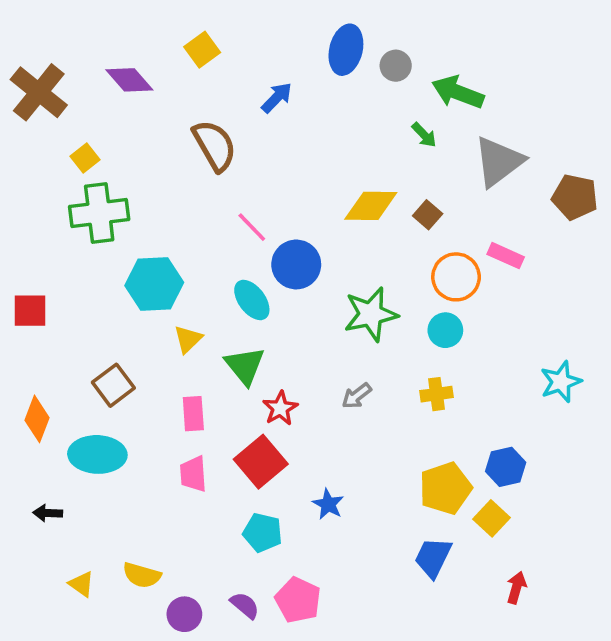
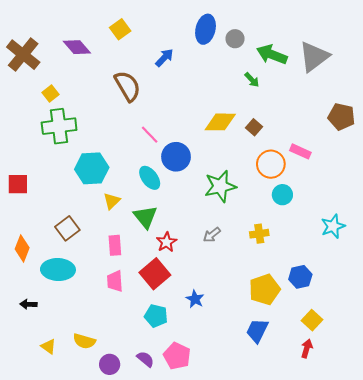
gray triangle: (499, 162) -> (314, 57), moved
cyan circle: (445, 330) -> (282, 195), moved
yellow square: (492, 518) -> (312, 320), moved

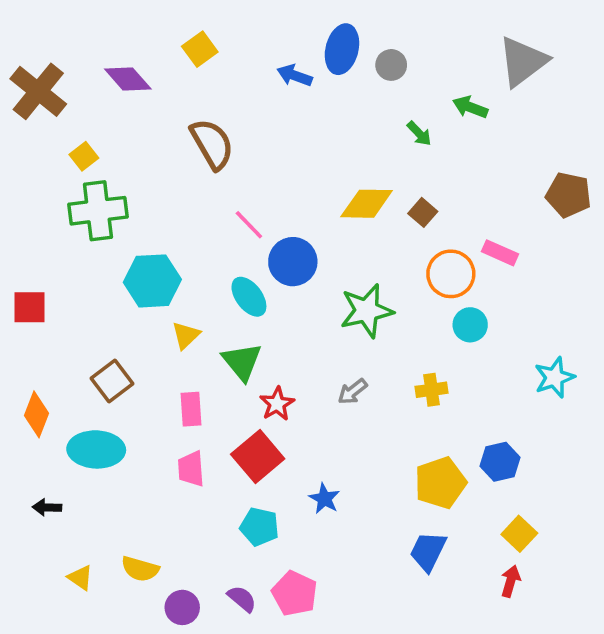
green arrow: (272, 55) -> (470, 107), moved, size x0.7
gray triangle: (314, 57) -> (523, 61), moved
blue arrow: (164, 58) -> (295, 76), moved, turned -114

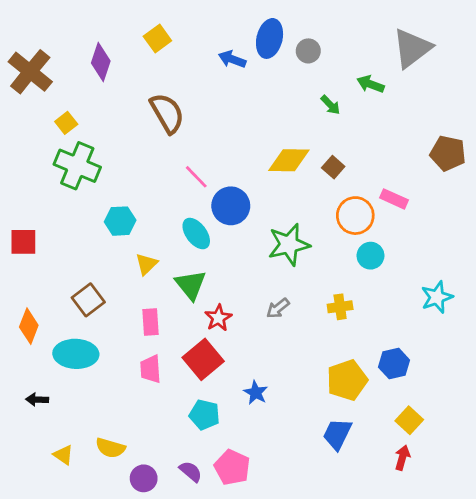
purple diamond: (128, 79) -> (101, 62), turned 60
green cross: (98, 211) -> (77, 166), turned 30
cyan hexagon: (152, 281) -> (120, 221), size x0.7

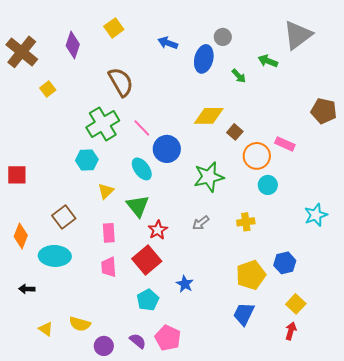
blue ellipse: (270, 38) -> (204, 59), moved
green cross: (77, 166) -> (103, 124), moved, turned 36
brown square: (333, 167) -> (235, 132), moved
cyan pentagon: (204, 415) -> (148, 300), turned 30

